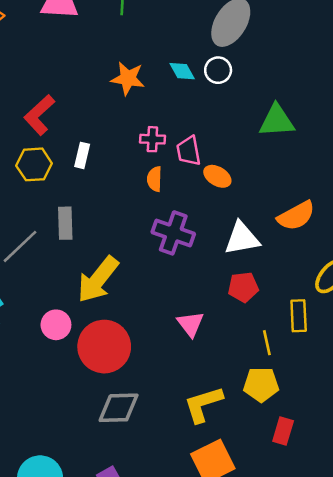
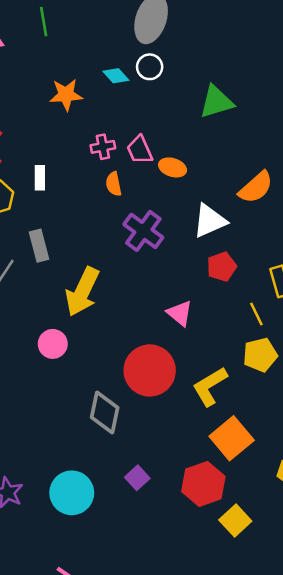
purple cross: (173, 233) -> (143, 231), turned 30
red circle: (104, 347) -> (150, 370), moved
gray diamond: (119, 408) -> (105, 413), moved, turned -63

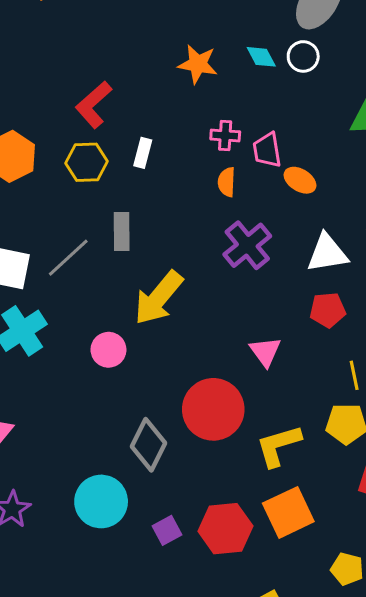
red hexagon: (203, 484) -> (225, 529), moved
cyan circle: (72, 493) -> (101, 501), moved

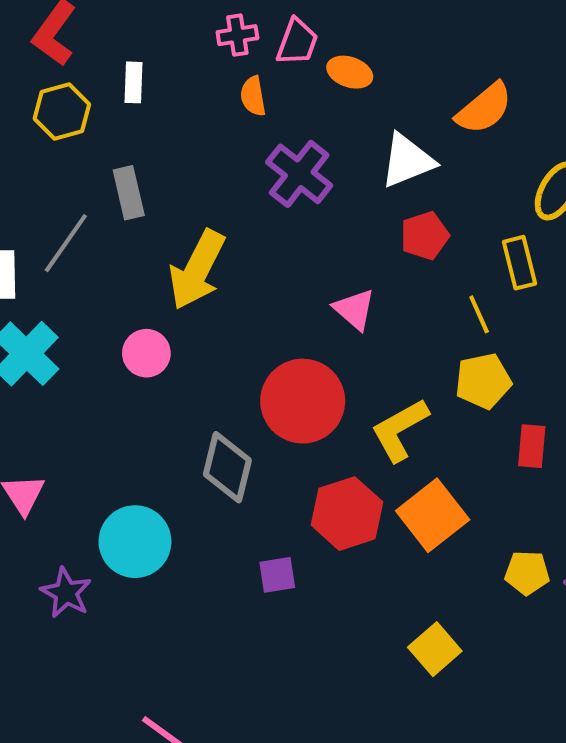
pink trapezoid: (267, 150) -> (297, 42), turned -138
cyan circle: (101, 501) -> (135, 542), moved
red hexagon: (225, 529) -> (347, 514), moved
purple square: (167, 530) -> (277, 575), turned 32

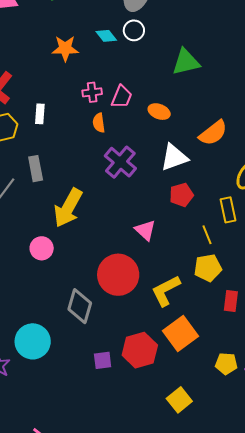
orange ellipse: (350, 72) -> (159, 112), moved
red hexagon: (347, 514) -> (140, 350), moved

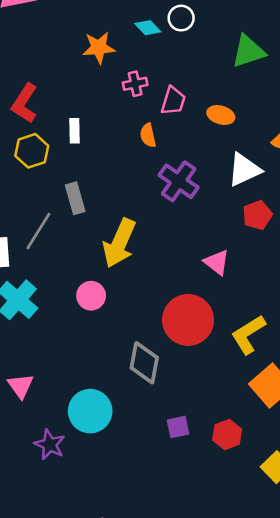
pink cross: (92, 92) -> (135, 84), moved
red hexagon: (140, 350) -> (227, 435), moved, size x0.7

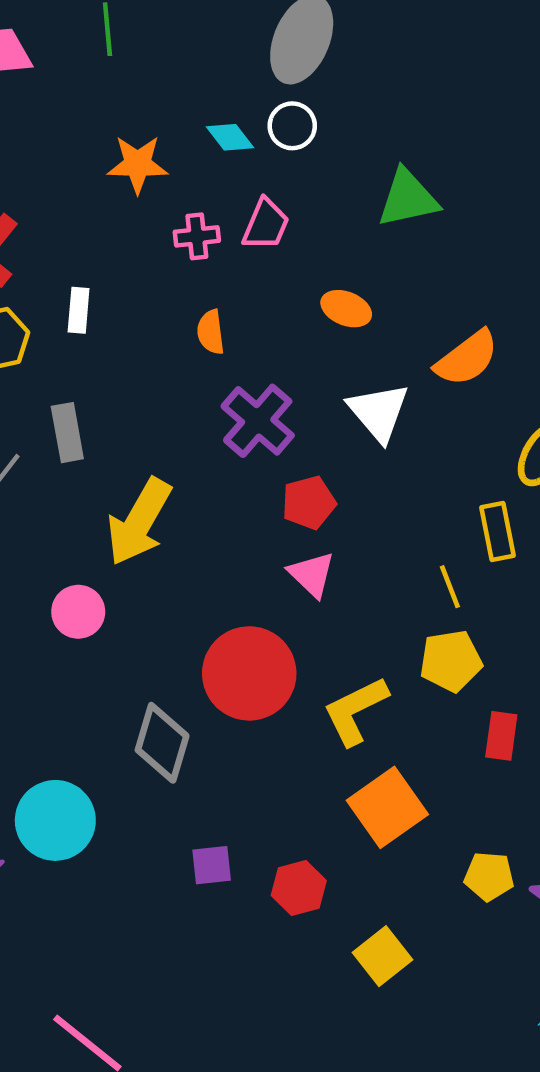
pink trapezoid: (173, 101) -> (266, 225), moved
white triangle: (244, 170) -> (379, 412), turned -51
red pentagon: (257, 215) -> (309, 503), moved

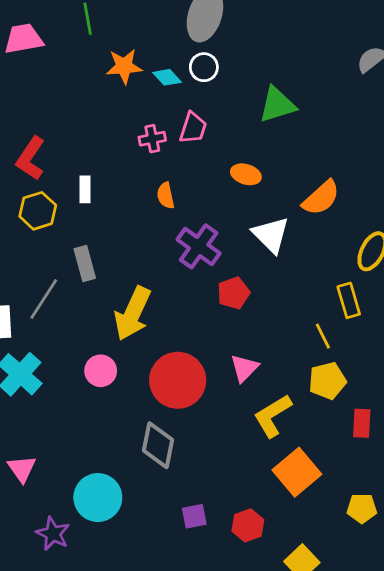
orange star: (138, 164) -> (124, 66), moved
pink triangle: (312, 574) -> (244, 368), moved, turned 36
red circle: (249, 673) -> (178, 380), moved

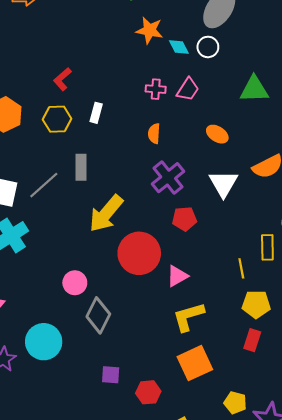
red L-shape: (31, 158) -> (62, 79), size x0.7
pink circle: (101, 371) -> (75, 283), moved
red circle: (178, 380) -> (139, 253), moved
yellow pentagon: (327, 381) -> (256, 304), moved

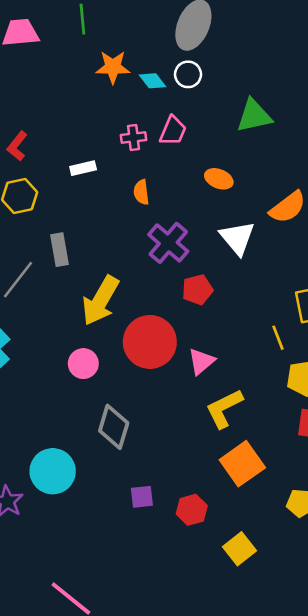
white rectangle: (96, 113) -> (83, 168), moved, turned 72
pink circle: (75, 283) -> (83, 364), moved

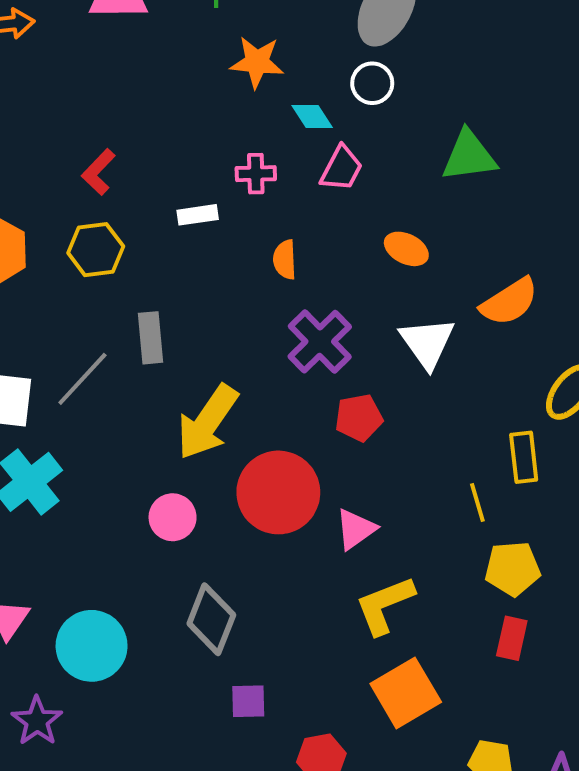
cyan diamond: (152, 81) -> (312, 116), moved
pink cross: (134, 138) -> (256, 174), moved
cyan circle: (53, 471) -> (92, 646), moved
purple square: (142, 497) -> (248, 701), moved

